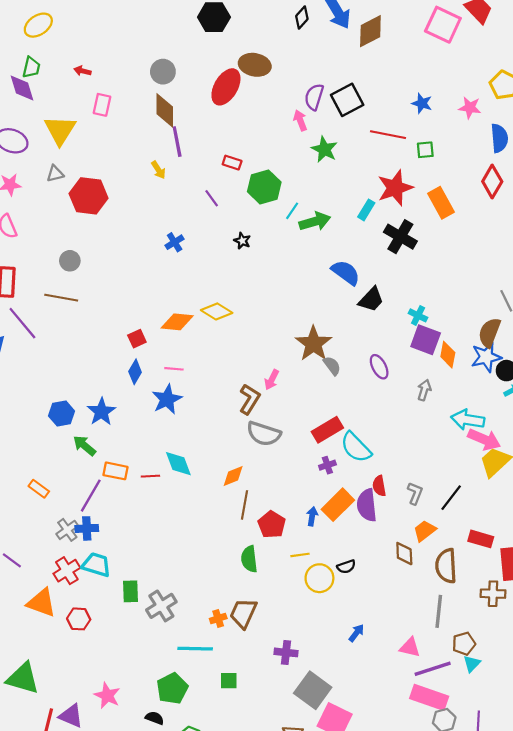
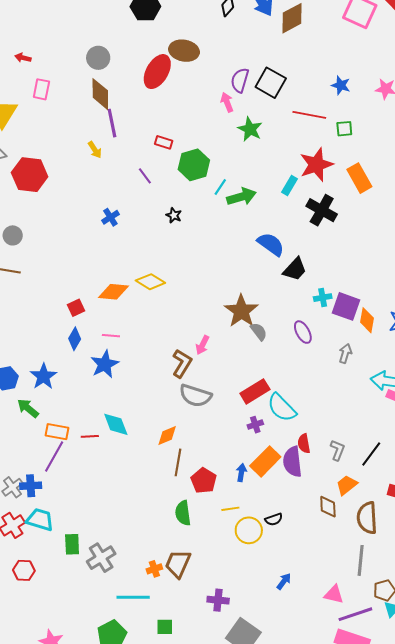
black square: (347, 100) -> (271, 83), turned -32
cyan cross: (418, 315) -> (323, 298), moved, turned -36
purple line: (91, 496) -> (54, 457), moved

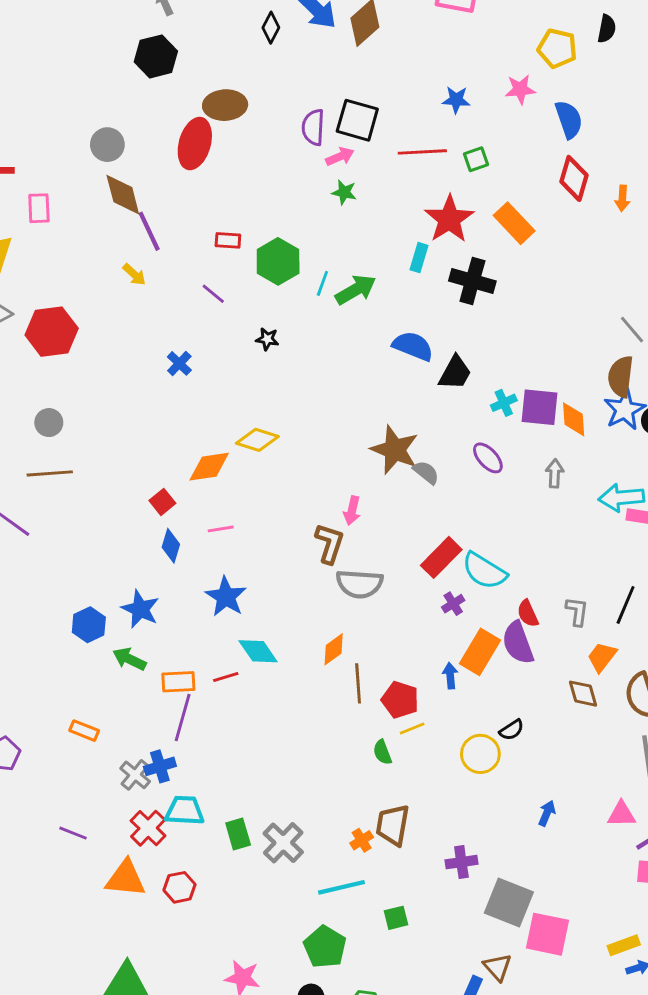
pink arrow: (227, 102) -> (340, 157), moved, turned 102
green star: (250, 129) -> (344, 192), size x0.7
blue star: (105, 364) -> (226, 597), moved
yellow line: (230, 509) -> (412, 729), moved
green semicircle: (183, 513) -> (382, 752), size x0.7

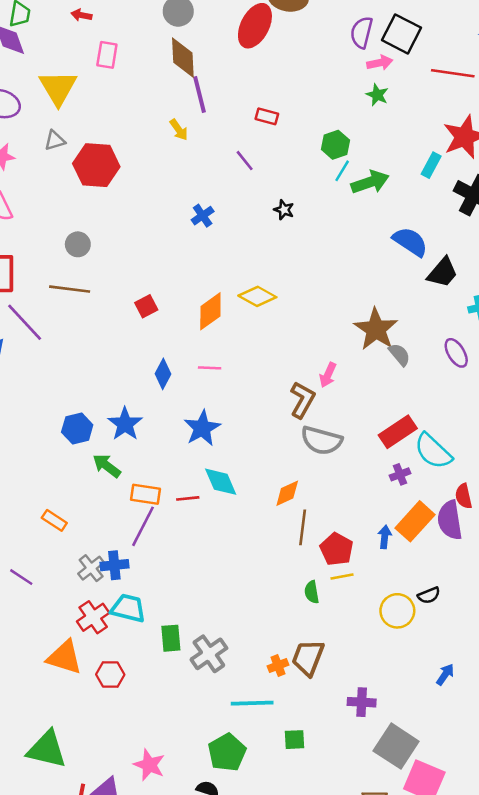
green hexagon: (278, 261) -> (335, 145), moved, size x0.7
orange diamond: (209, 467) -> (210, 311), turned -39
red square: (162, 502) -> (146, 306), moved
purple line: (73, 833) -> (21, 577), moved

